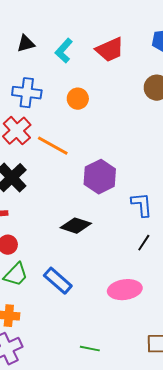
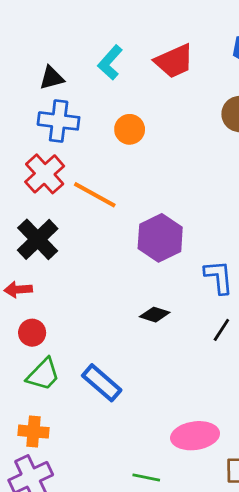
black triangle: (26, 44) -> (52, 78), moved
black diamond: (76, 226) -> (155, 315), moved, size x0.7
pink ellipse: (125, 290) -> (195, 436), moved

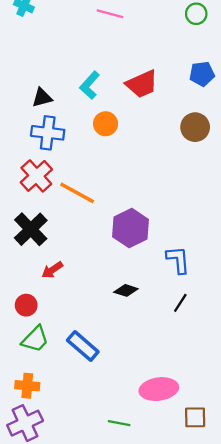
orange circle: (130, 129) -> (106, 124), moved
red arrow: (18, 289) -> (52, 270), moved, turned -30

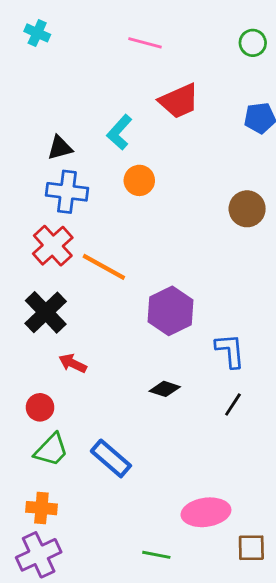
red trapezoid: (142, 84) -> (179, 101), moved
brown circle: (195, 127) -> (247, 209), moved
red arrow: (52, 270) -> (73, 363), turned 60

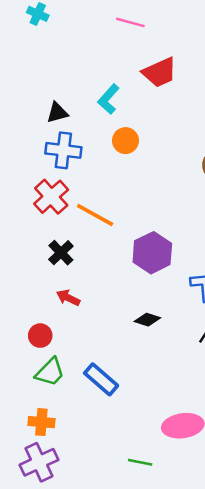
black cross: (46, 312) -> (61, 253), moved, size x0.7

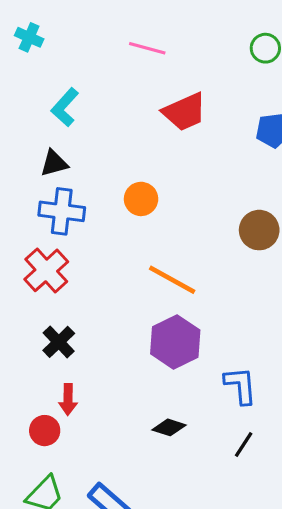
cyan L-shape: (108, 99) -> (65, 107), moved
orange line: (95, 215) -> (172, 280), moved
red arrow: (68, 298) -> (68, 399), turned -115
red circle: (40, 336) -> (45, 431), moved

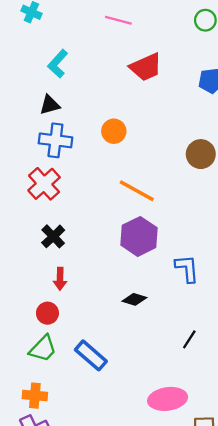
red circle: (45, 431) -> (47, 313), moved
black line: (244, 445) -> (189, 339), moved

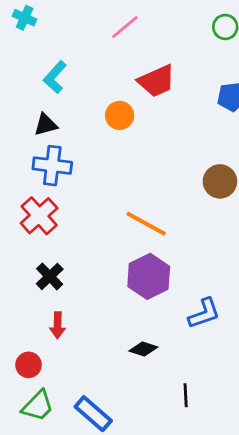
pink line: (118, 20) -> (125, 27), turned -55
orange circle: (114, 131) -> (120, 115), moved
blue L-shape: (187, 269) -> (204, 313), turned 76
red circle: (47, 313) -> (29, 365), moved
black line: (189, 339) -> (186, 395), moved, turned -36

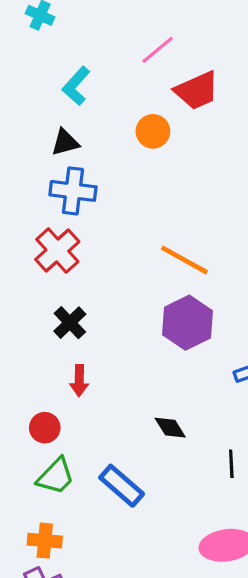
pink line: (125, 27) -> (158, 50), moved
black diamond: (143, 349) -> (170, 428), moved, turned 40

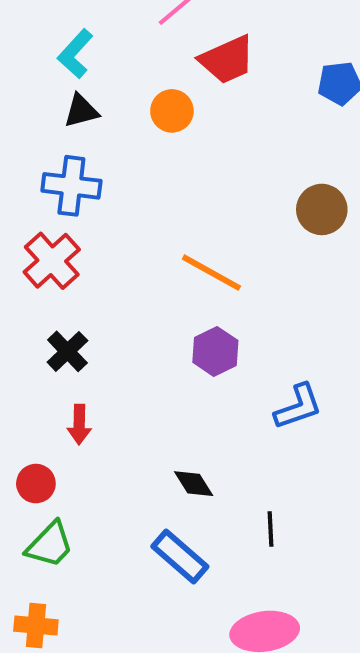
black triangle: (65, 142) -> (81, 111), moved
purple hexagon: (187, 323) -> (215, 351), size x0.7
blue rectangle: (122, 486) -> (180, 556), moved

